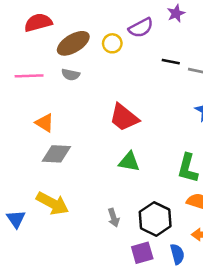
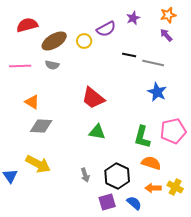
blue semicircle: (177, 254) -> (134, 203), turned -35

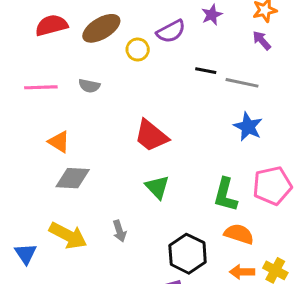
brown ellipse: (54, 41) -> (101, 28), moved
green triangle: (97, 132) -> (157, 187), turned 36
gray arrow: (85, 175) -> (119, 231), moved

